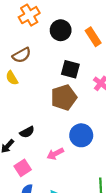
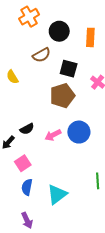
orange rectangle: (93, 37) -> (90, 37), turned 36
brown semicircle: (22, 55) -> (42, 55), moved
pink arrow: (55, 154) -> (53, 135), moved

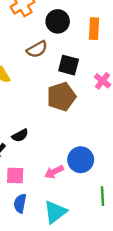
blue circle: (79, 132) -> (81, 160), moved
pink arrow: (53, 135) -> (54, 172), moved
pink square: (23, 163) -> (15, 175), turned 35

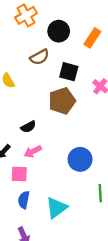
orange rectangle: (94, 29) -> (92, 38), turned 30
black semicircle: (20, 135) -> (28, 127), moved
pink arrow: (54, 172) -> (33, 151), moved

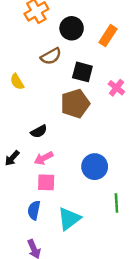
pink square: (19, 174) -> (46, 182), moved

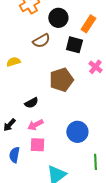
black square: (82, 72) -> (74, 45), moved
yellow semicircle: (17, 82) -> (13, 62), turned 104
blue semicircle: (34, 210) -> (14, 155), moved

